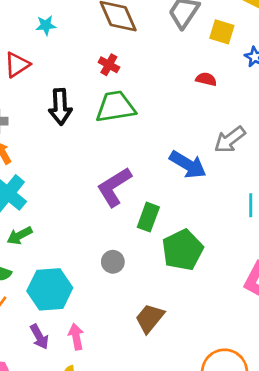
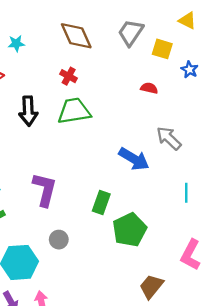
gray arrow: (230, 140) -> (169, 138), turned 80
purple L-shape: (114, 187) -> (45, 189), moved, turned 136
gray circle: (113, 262) -> (59, 240), moved
brown trapezoid: (150, 318) -> (151, 286), moved

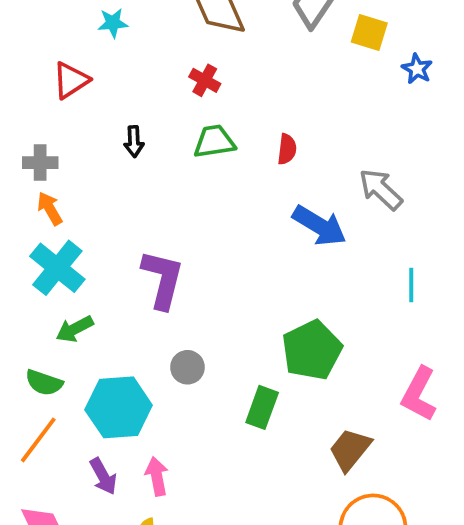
red semicircle: (149, 88) -> (287, 149), moved, turned 84
black arrow: (28, 111) -> (134, 142), size x0.6
green trapezoid: (74, 111) -> (214, 142), size x0.7
green rectangle: (101, 203) -> (262, 407), moved

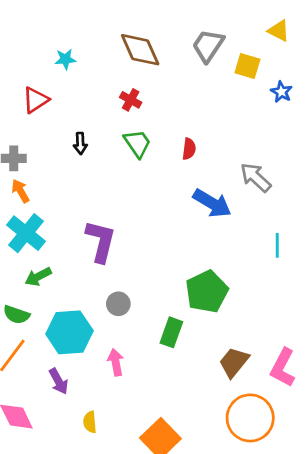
green trapezoid: (214, 142) -> (137, 143), turned 64
pink L-shape: (419, 394) -> (283, 368), moved
pink arrow: (157, 476) -> (116, 362), moved

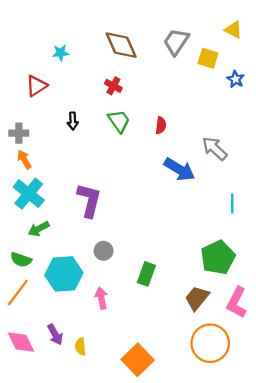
green pentagon: (207, 292) -> (218, 257), moved
purple arrow: (59, 381) -> (55, 334), moved

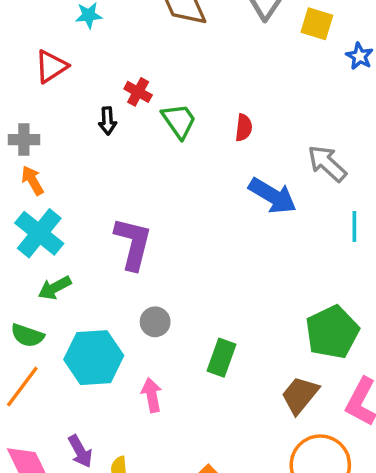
red cross: (113, 86) -> (138, 92), moved
cyan line: (232, 204) -> (354, 226), moved

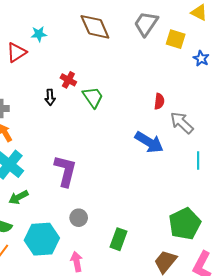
red triangle: (51, 66) -> (16, 52), moved
red semicircle: (244, 128) -> (159, 101), moved

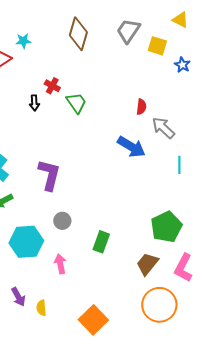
brown diamond: (95, 27) -> (78, 34), turned 40

